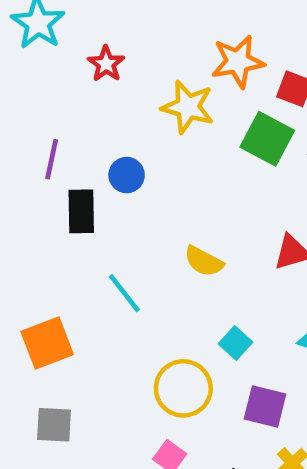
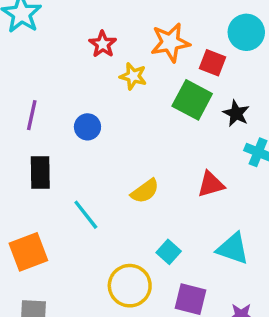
red star: (106, 64) -> (103, 44), moved
yellow star: (188, 107) -> (133, 76), size x0.7
black rectangle: (81, 211) -> (40, 172), moved
yellow semicircle: (204, 261) -> (145, 191), turned -64

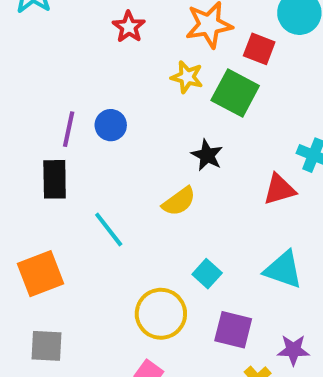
yellow star: (133, 76) -> (187, 77), moved
black star: (236, 113) -> (207, 155), moved
purple line: (32, 115) -> (69, 129), moved
red triangle: (211, 184) -> (279, 189), moved

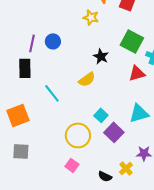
green square: (235, 93) -> (132, 41), moved
cyan triangle: (283, 270) -> (139, 113), turned -35
purple square: (233, 330) -> (114, 132), moved, turned 30

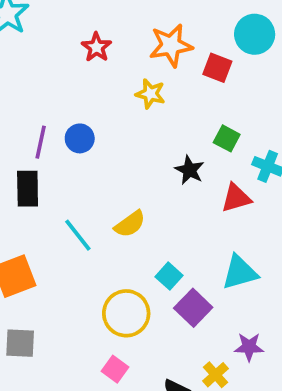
green square: (132, 41) -> (227, 138), size x0.6
black star: (101, 56) -> (189, 170), moved
yellow semicircle: (87, 79) -> (130, 224), moved

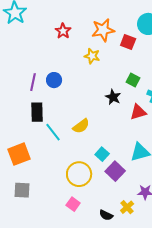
black rectangle: (28, 189) -> (37, 112), moved

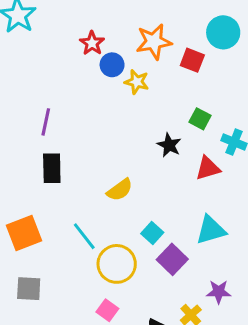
blue circle: (54, 80) -> (112, 65), moved
cyan line: (53, 132) -> (84, 236), moved

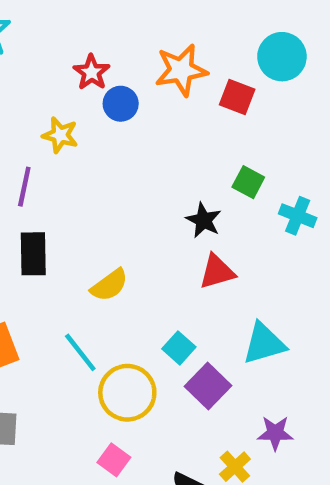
yellow star: (137, 82) -> (60, 135), moved
red triangle: (208, 168) -> (217, 272), moved
yellow semicircle: (120, 190) -> (109, 285), moved

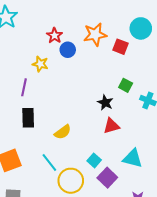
cyan triangle: (264, 343) -> (133, 158), turned 30

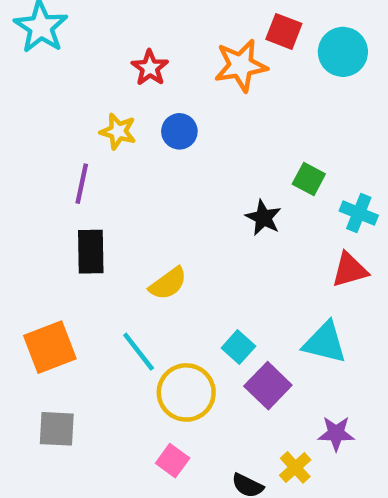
red square: (121, 47) -> (284, 31), moved
blue circle: (68, 50) -> (179, 131), moved
red triangle: (111, 126) -> (350, 270), moved

